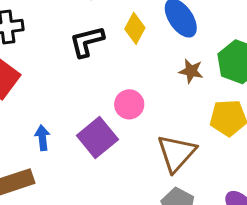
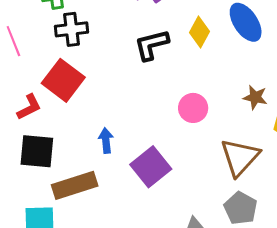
brown star: (191, 71) -> (255, 97), moved
purple square: (97, 138) -> (151, 167), moved

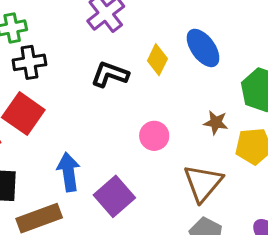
black L-shape: (151, 45) -> (110, 74), turned 36
blue arrow: (106, 141) -> (68, 172), size x1.5

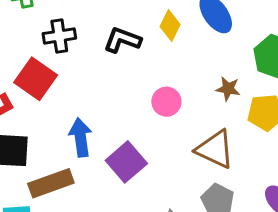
black cross: (29, 62) -> (59, 36), moved
brown triangle: (203, 183) -> (215, 149), turned -45

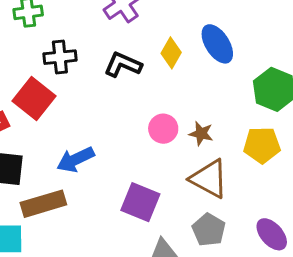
brown star: (228, 89) -> (201, 134), moved
blue arrow: (81, 137) -> (75, 159), turned -111
purple square: (126, 162) -> (140, 202), moved, turned -30

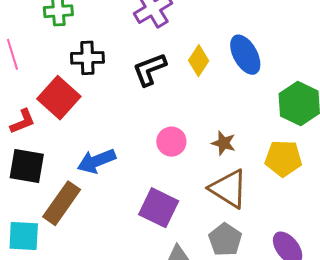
black L-shape: (123, 65) -> (150, 69), turned -48
pink circle: (163, 129) -> (171, 142), moved
brown rectangle: (43, 204) -> (62, 203), turned -42

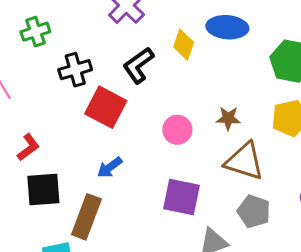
blue ellipse: (245, 55) -> (227, 27), turned -42
red square: (59, 98) -> (106, 107), moved
blue arrow: (96, 161) -> (110, 167), size x0.7

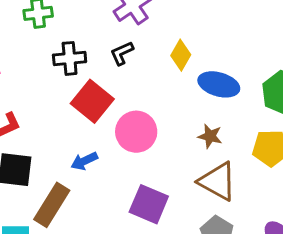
blue ellipse: (227, 27) -> (219, 84), moved
black L-shape: (138, 65) -> (122, 53), moved, size x0.7
pink circle: (177, 130) -> (136, 132), moved, size x1.4

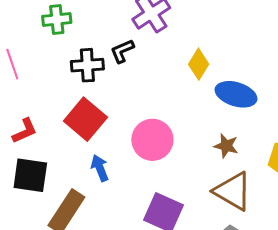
black L-shape: (122, 53) -> (122, 51), moved
red square: (92, 101) -> (85, 119), moved
blue arrow: (84, 161) -> (100, 168), turned 92

